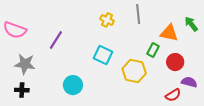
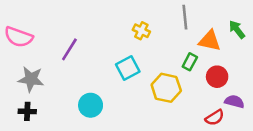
gray line: (138, 14) -> (185, 17), moved
yellow cross: (107, 20) -> (141, 31), moved
cyan square: (103, 55) -> (128, 68), turned 36

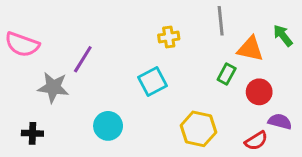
yellow cross: (141, 31) -> (169, 37), turned -35
gray star: (31, 79) -> (53, 87), moved
yellow hexagon: (166, 88) -> (198, 129), moved

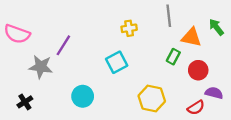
black cross: (32, 133) -> (25, 102), turned -35

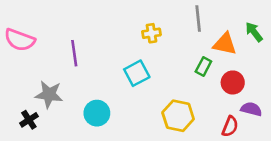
purple line: (63, 45) -> (74, 53), turned -40
gray star: (41, 67) -> (49, 94), moved
red semicircle: (196, 108) -> (230, 126), turned -36

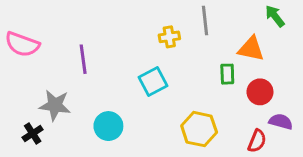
gray line: (198, 19) -> (205, 21), moved
green arrow: (254, 32) -> (275, 16), moved
green rectangle: (203, 67) -> (227, 74), turned -30

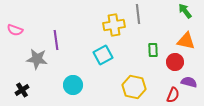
yellow cross: (169, 37) -> (114, 25), size x1.5
pink semicircle: (22, 44) -> (15, 30), size x0.7
orange triangle: (251, 49) -> (186, 41), moved
gray star: (55, 105) -> (37, 59), moved

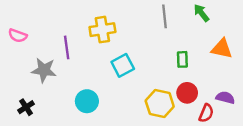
green arrow: (185, 11) -> (201, 13), moved
yellow cross: (114, 25) -> (102, 30), moved
red circle: (175, 62) -> (187, 93), moved

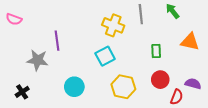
yellow cross: (102, 30) -> (113, 25), moved, turned 30
pink semicircle: (18, 36) -> (14, 19), moved
yellow hexagon: (160, 104) -> (123, 87), moved

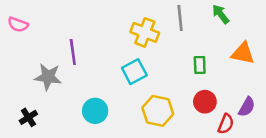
purple semicircle: (193, 84) -> (247, 107), turned 105

